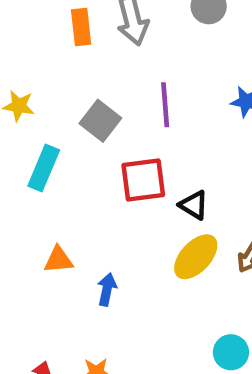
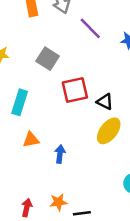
purple line: (165, 105) -> (90, 28), moved, turned -35
cyan rectangle: (44, 168) -> (20, 102), moved

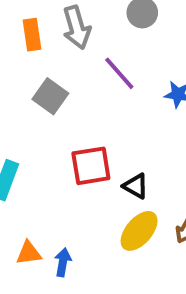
gray square: (48, 59) -> (50, 96), moved
orange triangle: (31, 140) -> (29, 253), moved

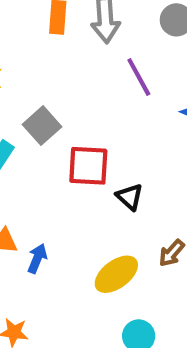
gray square: (50, 96) -> (42, 126), moved
yellow ellipse: (139, 231) -> (116, 274), moved

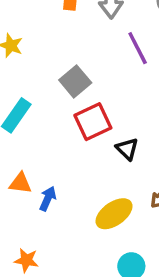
gray square: (42, 126) -> (75, 81), moved
red square: (88, 166) -> (93, 122), turned -30

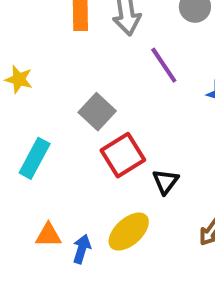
black triangle: (127, 149) -> (165, 181), turned 30
yellow ellipse: (114, 214) -> (129, 232), moved

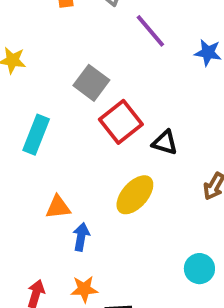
black triangle: (165, 181) -> (165, 143), turned -44
blue arrow: (82, 249) -> (81, 237), moved

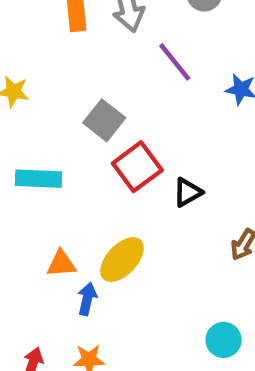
cyan rectangle: (36, 135) -> (38, 179), turned 69
black triangle: (165, 143) -> (188, 192), turned -48
yellow ellipse: (135, 195) -> (122, 260), moved

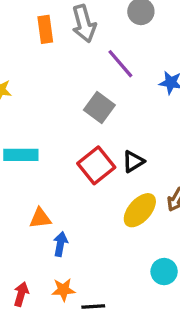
gray square: (104, 120) -> (99, 107), moved
red square: (137, 167) -> (96, 165), moved
yellow ellipse: (122, 260) -> (140, 210), moved

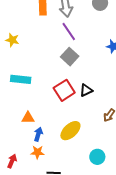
purple line: (120, 64) -> (69, 31), moved
yellow ellipse: (140, 210) -> (70, 131), moved
orange star: (63, 290) -> (37, 152), moved

